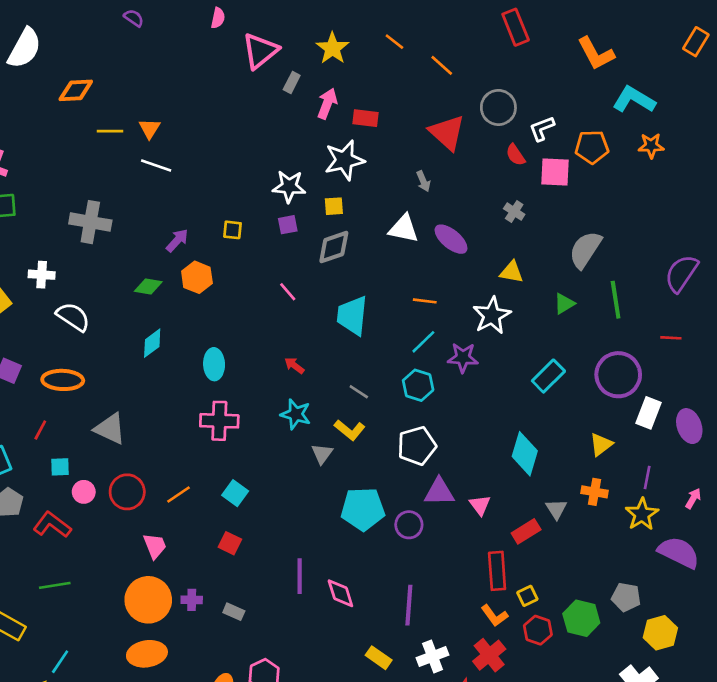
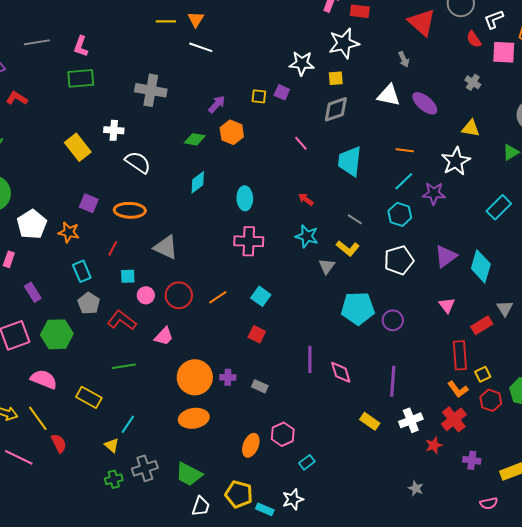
purple square: (288, 225) -> (282, 92), moved, turned 35
purple triangle: (439, 492) -> (446, 256), moved, turned -35
pink trapezoid: (155, 546) -> (164, 336), moved, turned 65

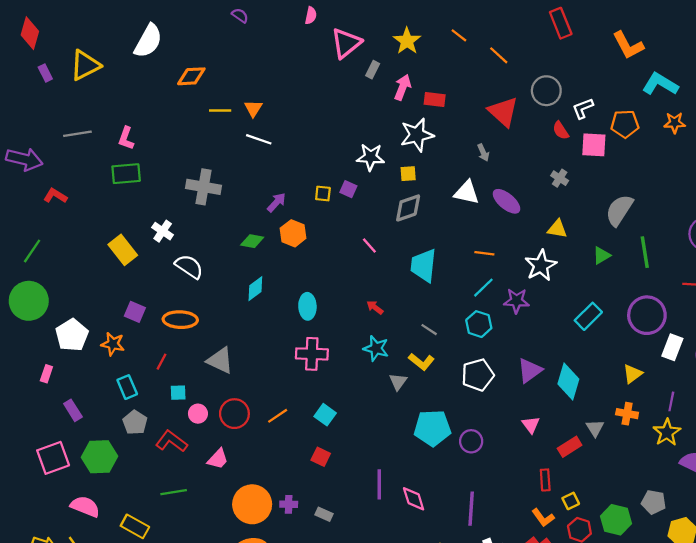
white cross: (114, 130) -> (163, 231), turned 30
red rectangle: (460, 355) -> (545, 480), size x0.7

